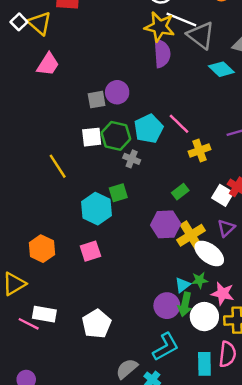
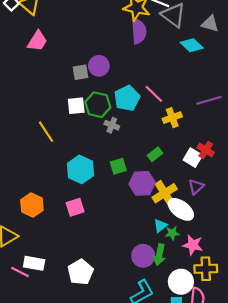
green square: (118, 193) -> (118, 166), moved
cyan triangle: (183, 285) -> (160, 226), moved
white circle: (204, 317) -> (181, 282), moved

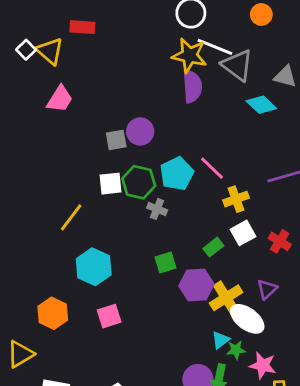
yellow line: (46, 132) -> (71, 217), turned 70
white square: (193, 158) -> (243, 233), moved, turned 30
cyan hexagon: (81, 169) -> (94, 267), moved

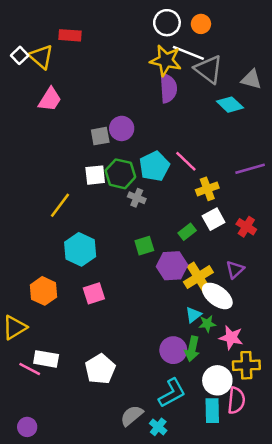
orange circle: (261, 15) -> (201, 24), moved

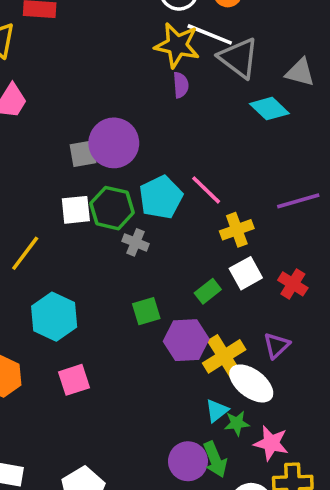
purple semicircle: (168, 88) -> (181, 85), size x0.6
purple circle: (122, 128) -> (114, 143), size x1.4
green arrow: (192, 349) -> (215, 459), turned -35

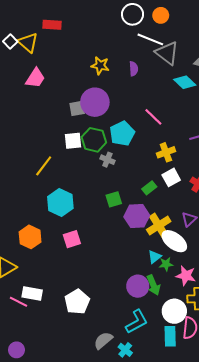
yellow star: (177, 45) -> (100, 66), moved, size x0.7
pink line: (206, 190) -> (153, 117), moved

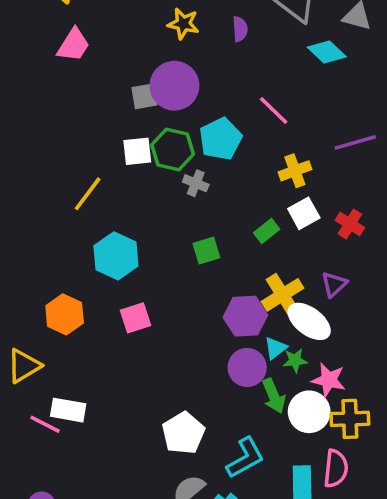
purple hexagon: (137, 216) -> (245, 316), moved
purple circle: (138, 286) -> (247, 367), moved
white pentagon: (77, 302) -> (183, 433), moved
white circle: (174, 311) -> (309, 412), moved

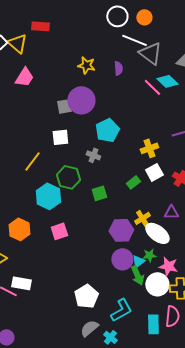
pink line: (274, 111) -> (152, 87), moved
green hexagon: (173, 150) -> (68, 177), moved
purple triangle: (334, 284) -> (171, 212), turned 42
yellow cross: (283, 295) -> (142, 218), size x0.7
cyan triangle: (275, 348) -> (138, 261), moved

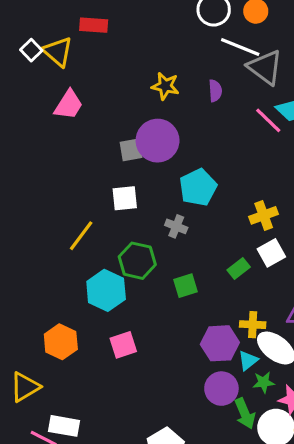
yellow cross: (142, 218) -> (253, 325), turned 35
cyan triangle: (138, 261) -> (248, 360), moved

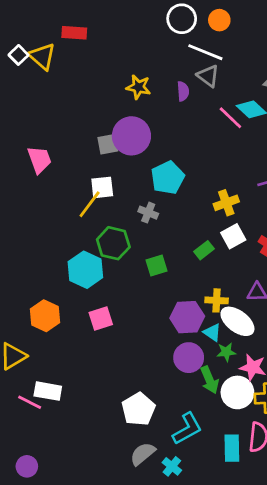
gray triangle: (265, 67) -> (208, 76), moved, size x0.7
pink trapezoid: (69, 105) -> (39, 160), moved, turned -52
yellow line: (81, 236) -> (90, 204), moved
cyan triangle: (248, 360) -> (212, 332), turned -48

